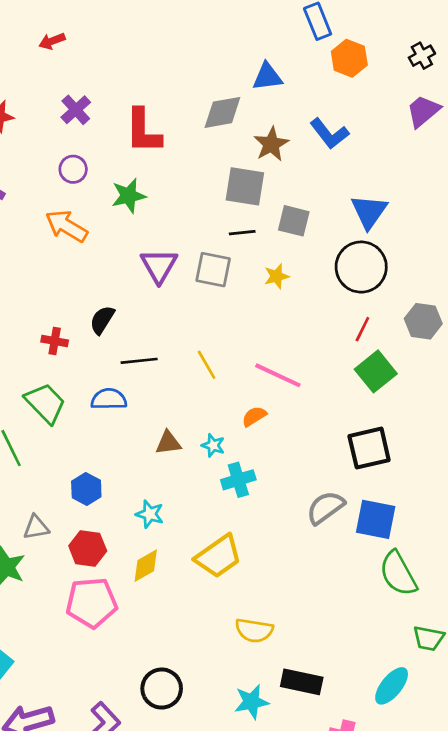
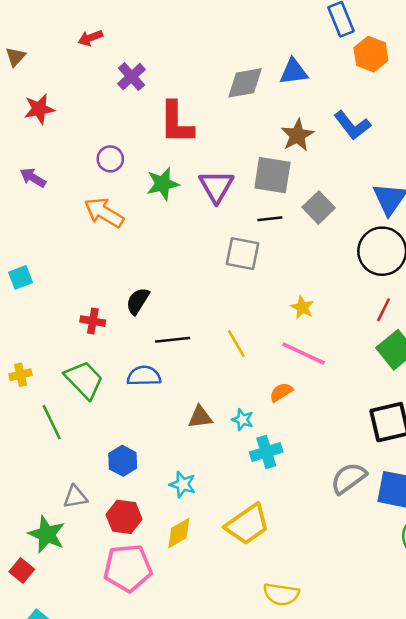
purple cross: (76, 110) -> (131, 77), moved
gray diamond: (222, 112) -> (245, 83), moved
gray square: (294, 221) -> (319, 208), turned 32
purple triangle: (159, 266) -> (216, 186), moved
yellow star: (277, 276) -> (302, 307), moved, turned -30

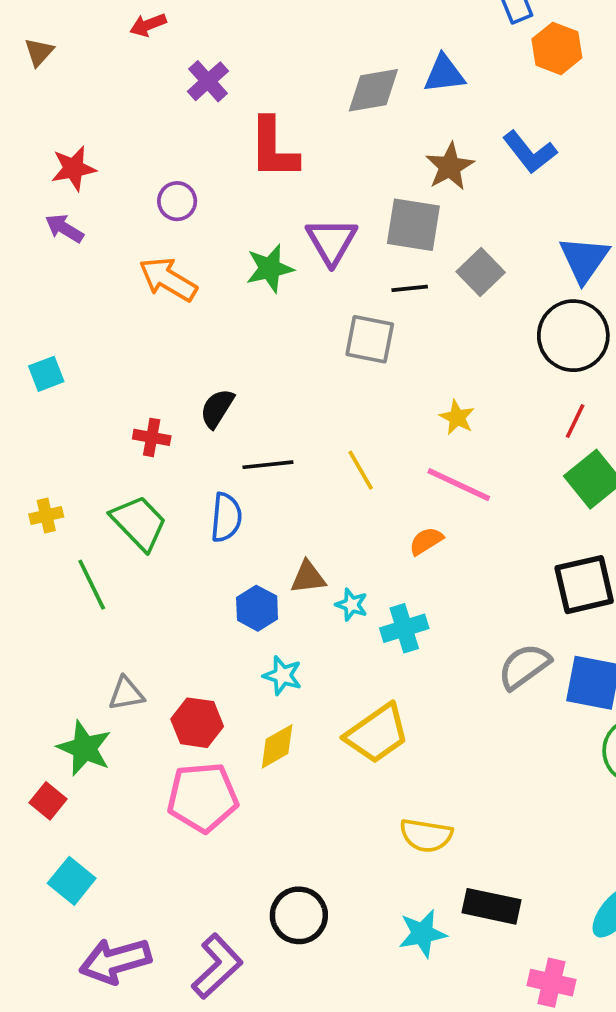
red star: (39, 109) -> (74, 168), moved
green star: (163, 184) -> (270, 268), moved
blue semicircle: (144, 376) -> (226, 517), turned 96
cyan star: (242, 420) -> (352, 605), moved
blue hexagon: (123, 461) -> (257, 608), moved

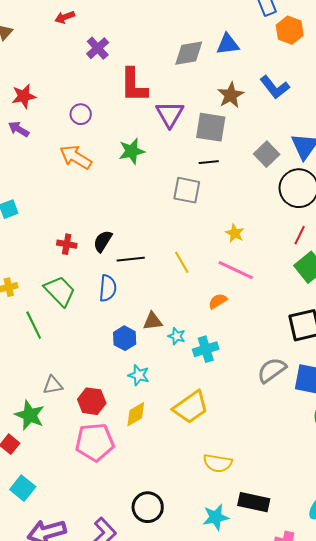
purple triangle: (332, 241) -> (170, 114), moved
gray square: (481, 272) -> (267, 154), moved
black semicircle: (217, 408) -> (103, 241), moved

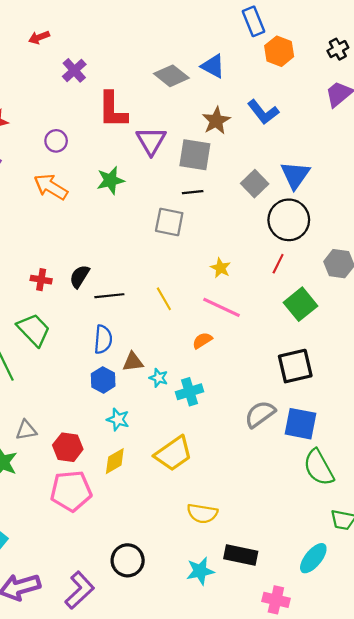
blue triangle: (228, 44) -> (213, 66), turned 35
gray diamond: (189, 53) -> (171, 76), turned 48
red line: (300, 235) -> (278, 264), moved
blue semicircle: (108, 288) -> (103, 339), moved

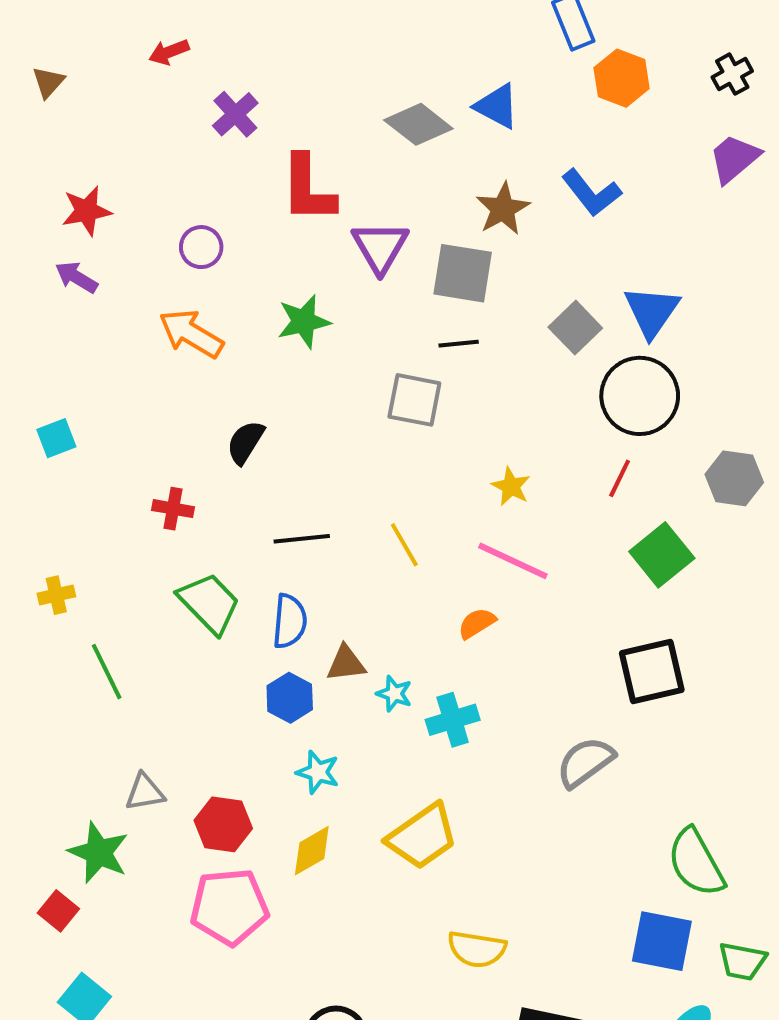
black semicircle: (80, 276) -> (245, 442), moved
green trapezoid: (34, 330) -> (209, 603), moved
blue square: (300, 424) -> (662, 941), moved

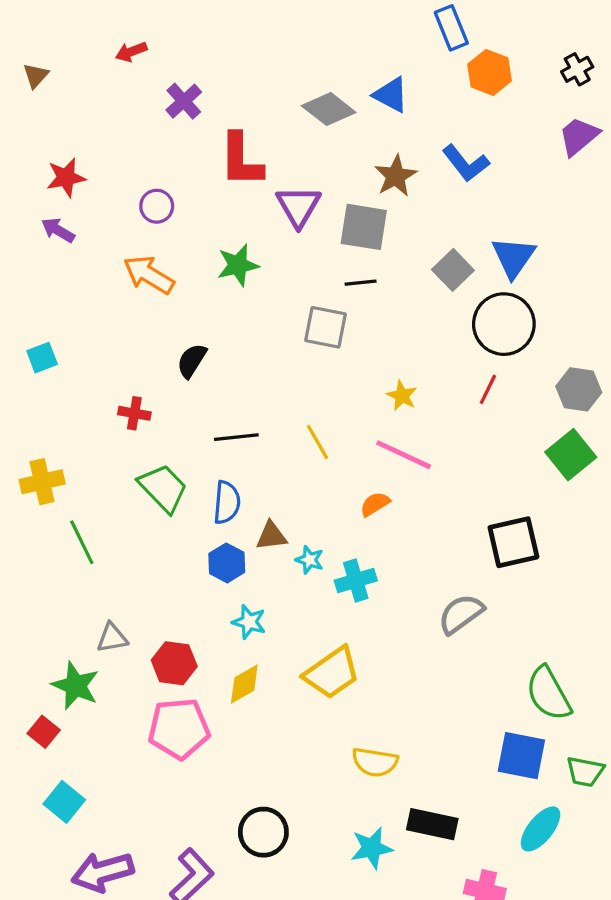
green square: (662, 555) -> (571, 455), moved
yellow cross: (56, 595) -> (42, 482), size x1.5

